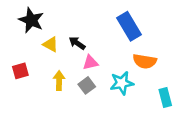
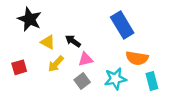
yellow arrow: (59, 81) -> (56, 64), moved, turned -138
cyan rectangle: (165, 97) -> (152, 81), moved

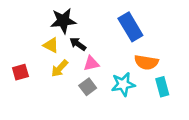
black star: (30, 19) -> (63, 21), moved, turned -30

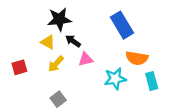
gray square: (88, 87) -> (58, 99), moved

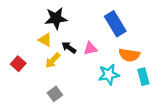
black arrow: (73, 41) -> (69, 47), moved
pink triangle: (86, 59) -> (90, 49), moved
red square: (19, 67) -> (18, 64), turned -32

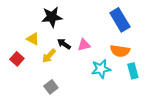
blue rectangle: (115, 24) -> (120, 20), moved
yellow triangle: (45, 40) -> (33, 39), moved

